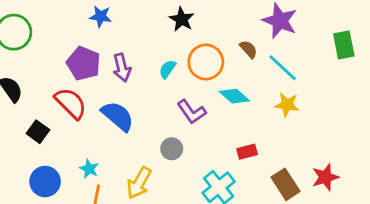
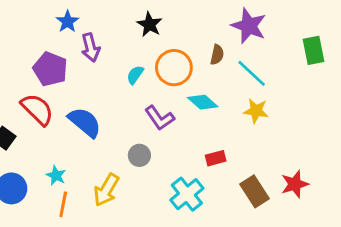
blue star: (101, 16) -> (67, 22), turned 30
brown semicircle: (249, 49) -> (217, 55), turned 54
purple arrow: (122, 68) -> (90, 47), moved

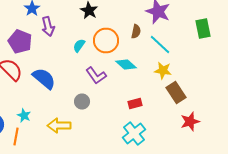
yellow arrow: (106, 190) -> (59, 126), turned 60
brown rectangle: (254, 191) -> (176, 92), moved
cyan cross: (187, 194) -> (134, 134), moved
orange line: (63, 204) -> (16, 136), moved

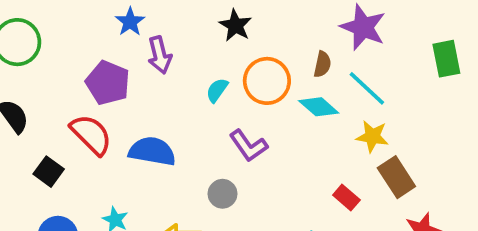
cyan diamond: (126, 64) -> (319, 107), moved
blue semicircle: (44, 78) -> (152, 151), turned -30
red rectangle: (135, 104) -> (346, 197), moved, turned 56

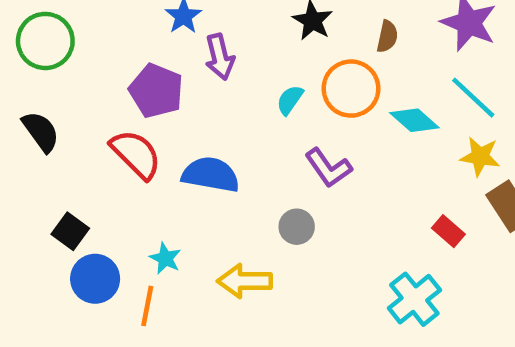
brown semicircle: (322, 64) -> (387, 36), moved
black square: (49, 172) -> (70, 231), moved

